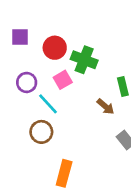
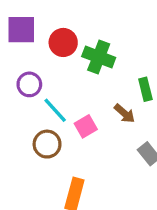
purple square: (20, 37) -> (21, 30), size x1.4
pink square: (63, 80) -> (86, 126), moved

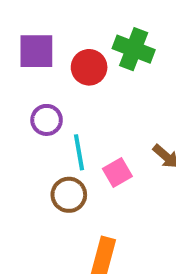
green cross: (99, 57) -> (134, 49), moved
cyan line: (55, 110) -> (79, 152), turned 32

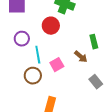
red circle: (89, 67) -> (51, 26), moved

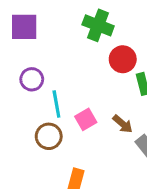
red circle: (51, 26) -> (123, 59), moved
brown arrow: (81, 57) -> (123, 124), moved

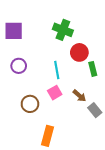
cyan line: (56, 104) -> (57, 70), moved

